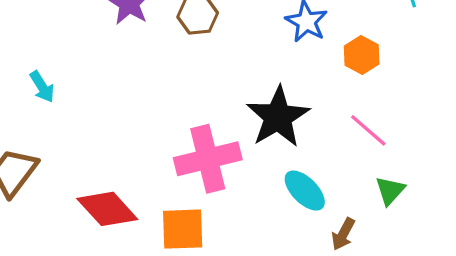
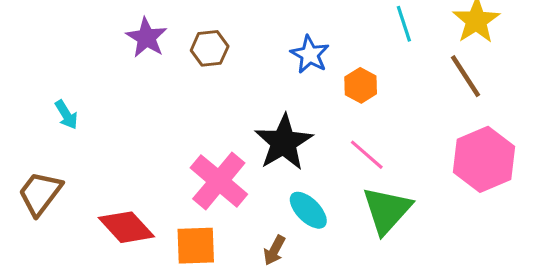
pink cross: (208, 159) -> (219, 181), turned -36
green triangle: (390, 191) -> (387, 210), size x1.8
brown arrow: (343, 234) -> (274, 250), moved

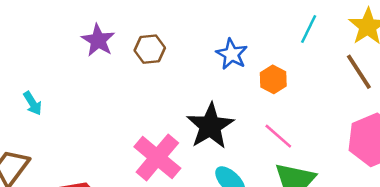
cyan line: (404, 24) -> (309, 29), turned 44

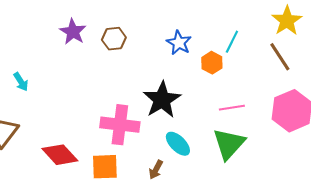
cyan line: (309, 29) -> (232, 42), moved
pink line: (278, 136) -> (232, 108), moved, turned -50
pink cross: (157, 157) -> (120, 125), turned -33

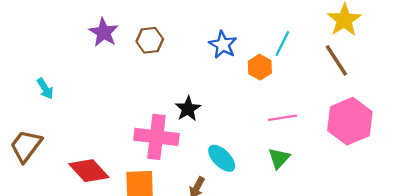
black star: (162, 100) -> (188, 109), moved, size x0.6
green triangle: (229, 144) -> (279, 158), size x0.6

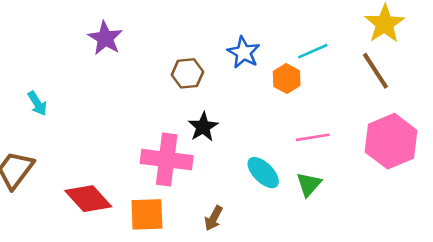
brown hexagon: (150, 40) -> (187, 73), moved
cyan line: (282, 44) -> (313, 51), turned 40
cyan ellipse: (222, 158) -> (263, 173), moved

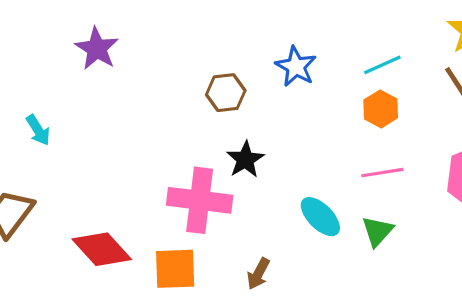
purple star: (105, 38) -> (97, 49), moved
orange hexagon: (287, 79) -> (381, 109), moved

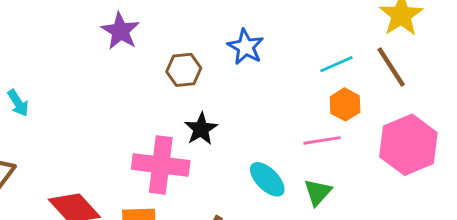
purple star: (97, 49) -> (120, 31), moved
cyan line: (382, 65) -> (336, 64), moved
orange hexagon: (381, 109) -> (345, 104), moved

